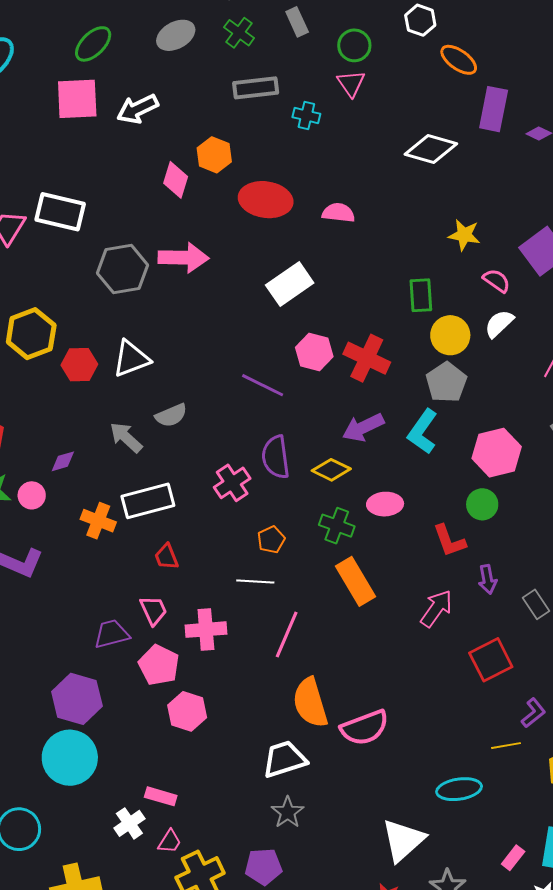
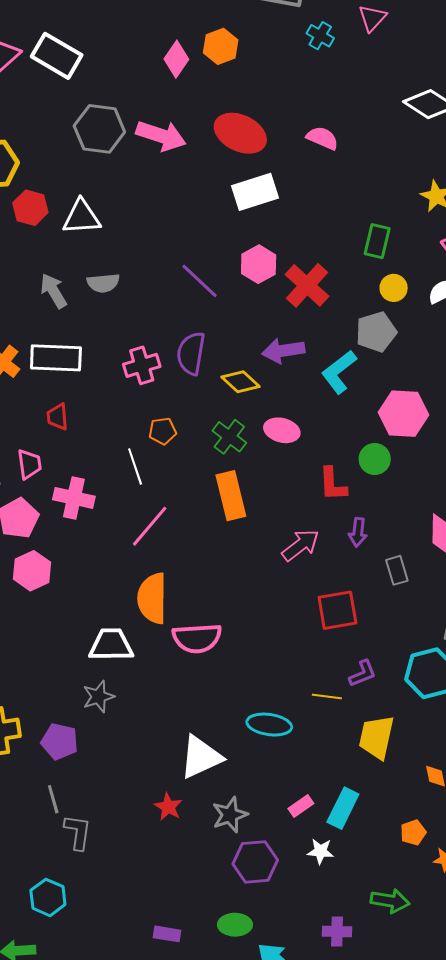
red ellipse: (266, 200) -> (240, 133), moved
yellow circle: (450, 335) -> (394, 288), size x0.7
white line: (255, 582) -> (135, 466), turned 51

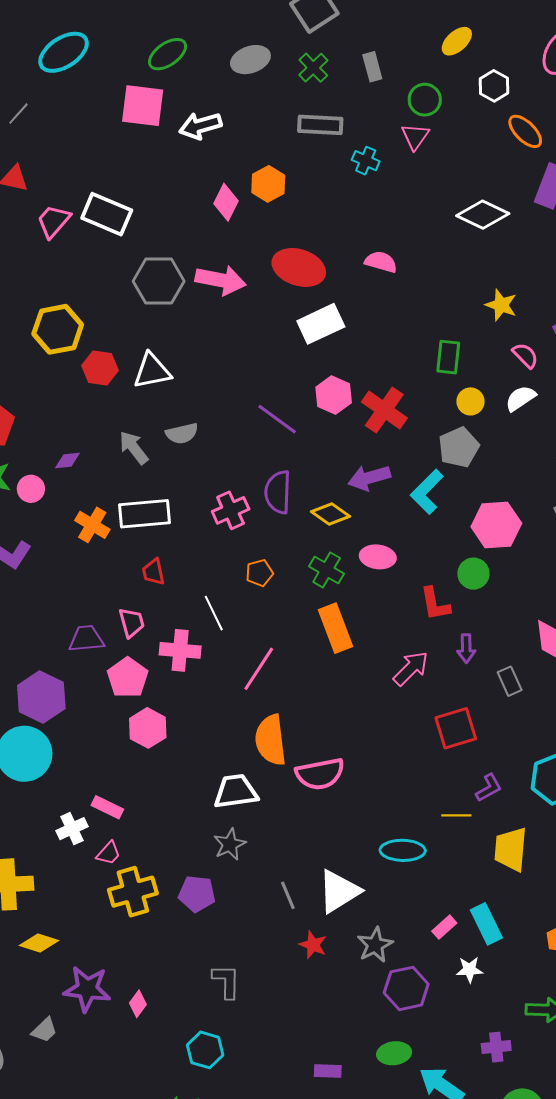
white line: (135, 466) -> (214, 613), moved
gray line: (53, 799) -> (288, 895), moved
cyan rectangle: (343, 808) -> (486, 924), turned -45

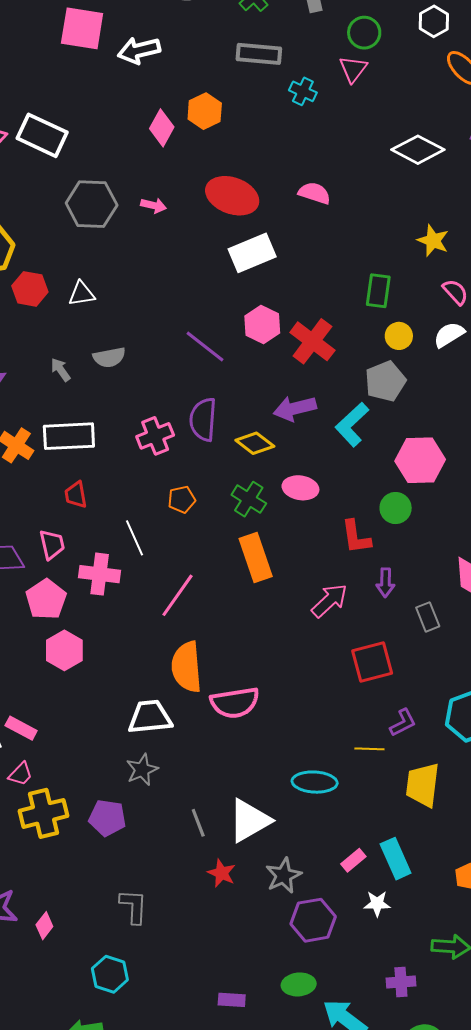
pink arrow: (221, 280) -> (154, 205), size x0.5
white triangle: (152, 371) -> (82, 294), size x0.7
gray arrow: (134, 448) -> (61, 370), size x0.7

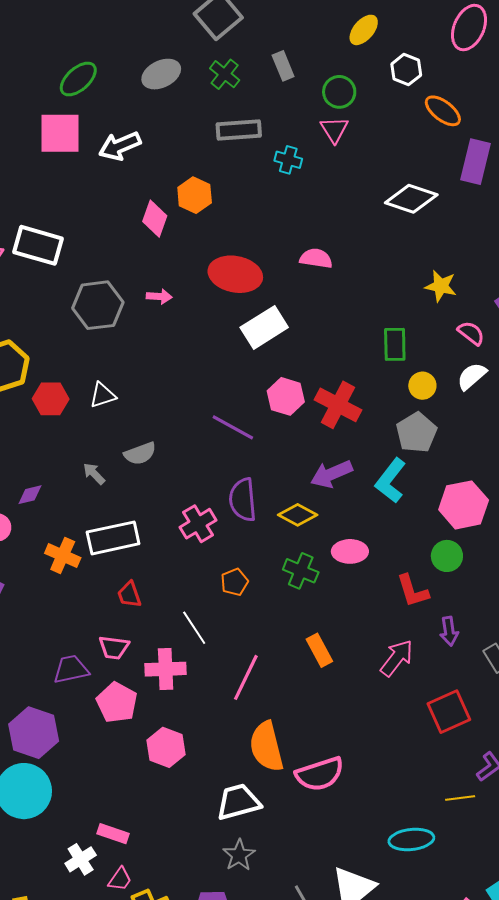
pink trapezoid: (52, 544) -> (114, 647), turned 120
orange rectangle: (256, 558) -> (319, 650), moved, size x0.7
pink hexagon: (64, 650) -> (166, 747), moved

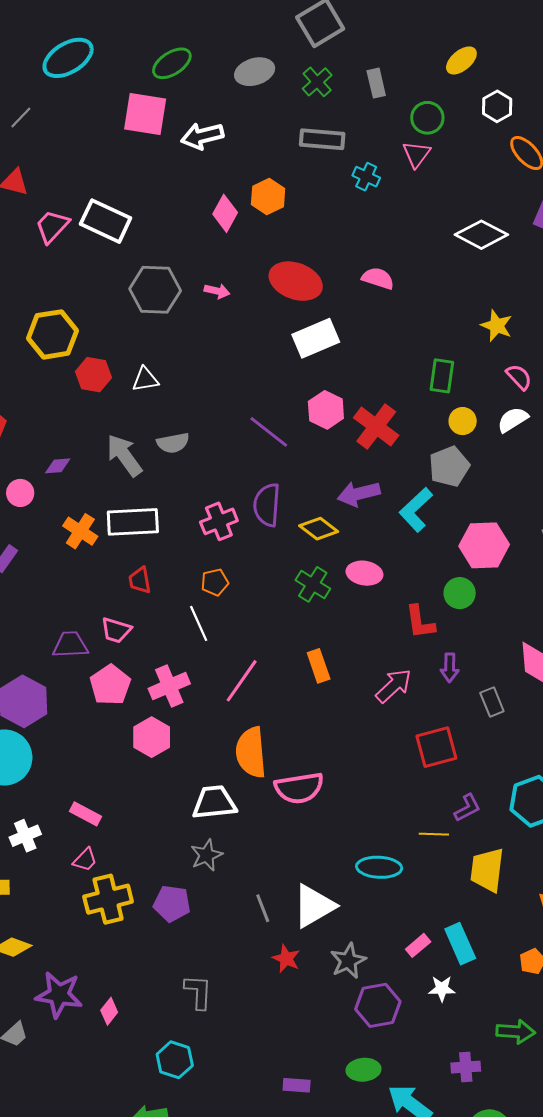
gray arrow: (94, 474) -> (124, 455), size x1.8
orange pentagon: (235, 582) -> (215, 582), moved
pink cross: (166, 669) -> (169, 686), moved, turned -30
white cross: (81, 859) -> (25, 836), moved

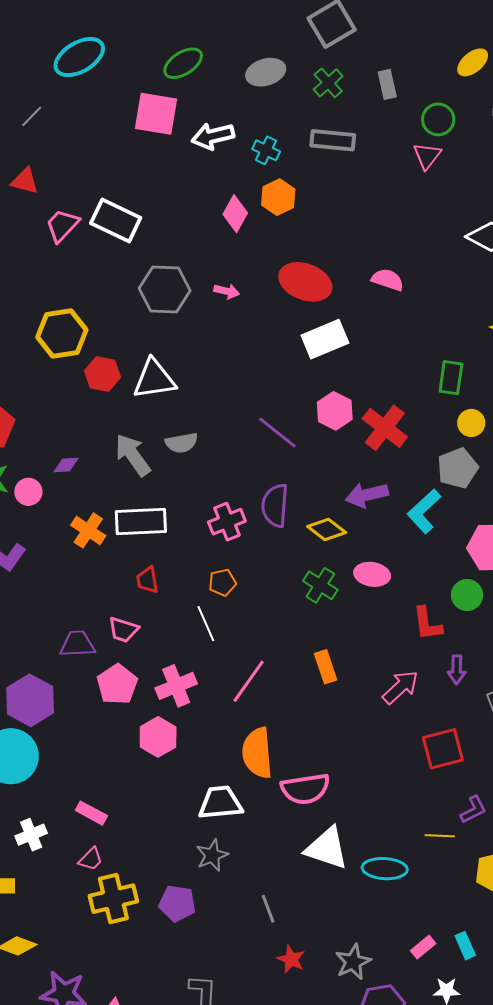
cyan cross: (366, 177) -> (266, 150), moved
white triangle: (145, 379) -> (154, 379), size x1.6
white triangle: (314, 906) -> (327, 848), moved, turned 48
cyan rectangle: (460, 944) -> (465, 946), size x0.7

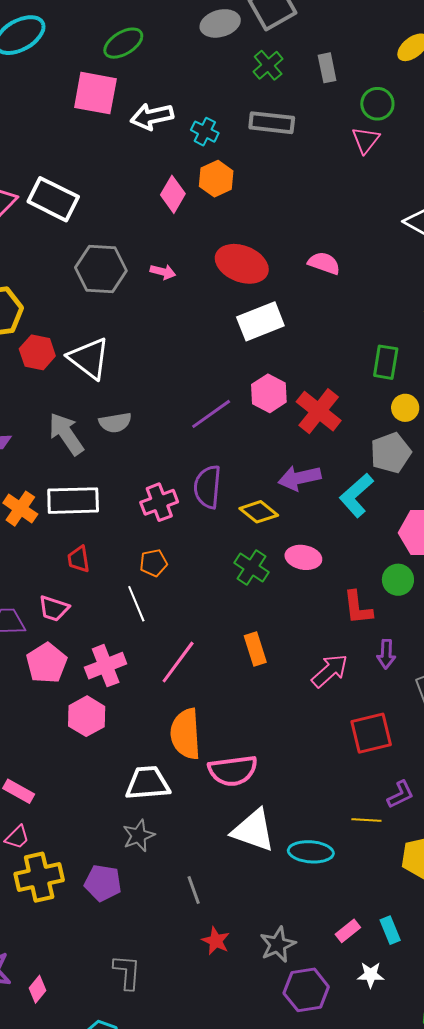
gray ellipse: (266, 72) -> (220, 23), moved
white triangle: (154, 379) -> (89, 358), turned 45
purple line: (277, 432) -> (211, 414), turned -75

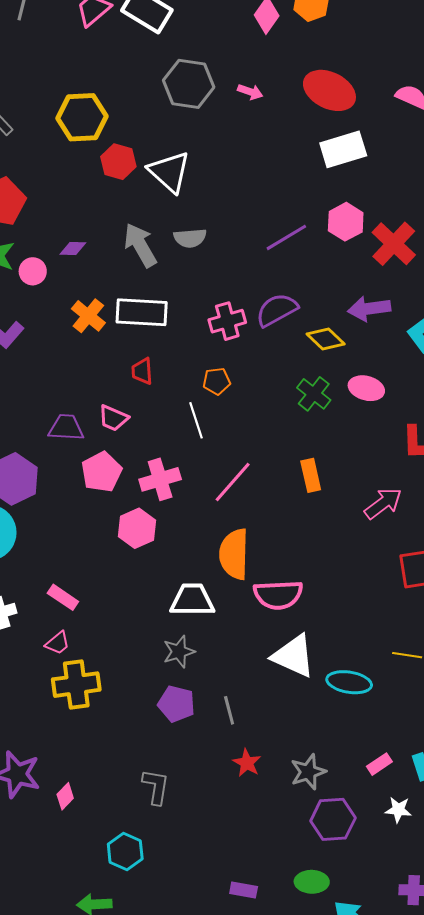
purple semicircle: (208, 487) -> (277, 310), turned 51
purple pentagon: (103, 883) -> (176, 704), moved

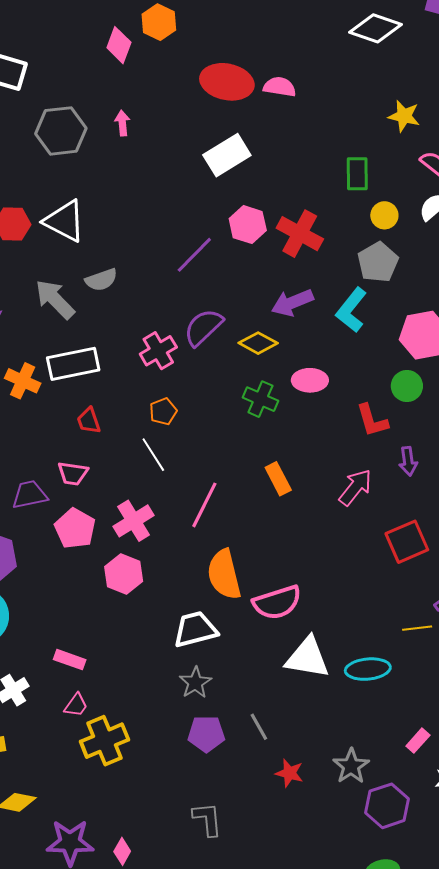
red ellipse: (329, 90) -> (227, 82), moved
pink arrow: (250, 92) -> (122, 123), turned -100

